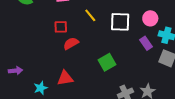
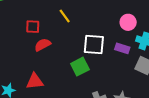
white square: (120, 22) -> (94, 44), moved
purple rectangle: (146, 43) -> (122, 48), turned -40

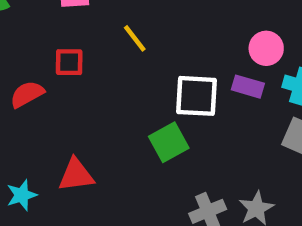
red semicircle: (43, 45) -> (27, 94), moved
purple rectangle: (122, 48) -> (248, 87), moved

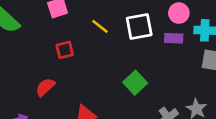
red semicircle: (27, 94) -> (45, 87), moved
white square: (197, 96) -> (139, 27), moved

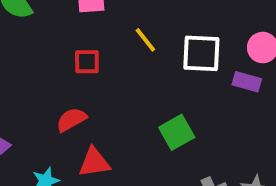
red semicircle: (45, 87) -> (71, 120), moved

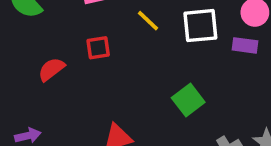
red semicircle: (71, 120) -> (51, 69), moved

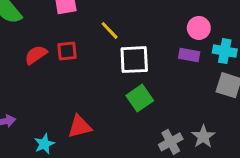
white square: (200, 26) -> (134, 60), moved
red semicircle: (51, 69) -> (36, 55), moved

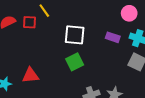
pink circle: (199, 28) -> (129, 13), moved
yellow line: (110, 30) -> (44, 11), moved

